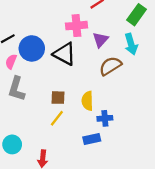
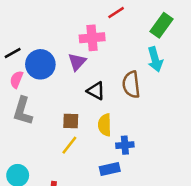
purple triangle: (100, 40) -> (77, 62), moved
black triangle: (64, 54) -> (96, 91), moved, size x0.7
brown semicircle: (110, 66) -> (131, 85), turned -65

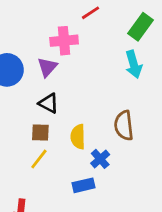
brown semicircle: (131, 85) -> (124, 126), moved
black triangle: (96, 91) -> (49, 103), moved
blue cross: (125, 145) -> (100, 159), turned -36

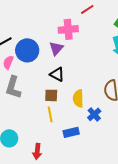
yellow line: (39, 159) -> (50, 114), turned -49
blue rectangle: (83, 185) -> (71, 132), moved

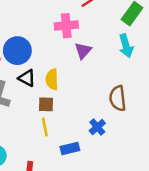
purple triangle: (56, 48) -> (83, 51), moved
black triangle: (57, 74) -> (27, 78), moved
yellow semicircle: (78, 98) -> (52, 79), moved

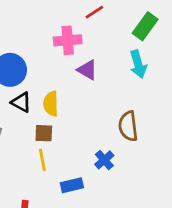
purple triangle: (83, 51) -> (87, 70), turned -42

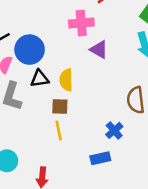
black triangle: (21, 102) -> (40, 79), turned -36
blue rectangle: (72, 185) -> (100, 158), moved

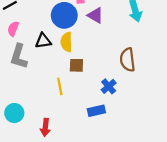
blue circle: (30, 50) -> (64, 15), moved
brown square: (60, 106) -> (76, 65), moved

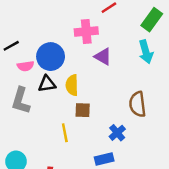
blue circle: (64, 15) -> (51, 57), moved
pink semicircle: (13, 29) -> (26, 66), moved, turned -120

